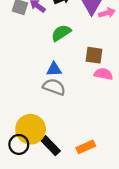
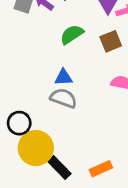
brown square: (94, 55) -> (111, 41), moved, turned -30
black circle: (19, 144) -> (19, 123), moved

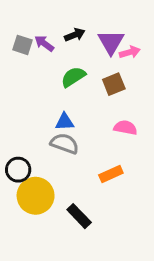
black rectangle: (59, 167) -> (79, 216), moved
orange rectangle: (101, 169) -> (111, 174), moved

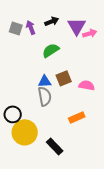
purple arrow: (44, 44) -> (31, 27), turned 32
brown square: (114, 84) -> (64, 78), moved
gray semicircle: (65, 144) -> (45, 96), turned 60

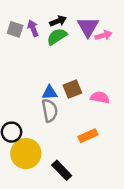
green semicircle: (51, 50) -> (57, 37), moved

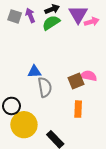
brown square: (72, 89) -> (76, 81), moved
blue triangle: (50, 93) -> (34, 72), moved
orange rectangle: (88, 136) -> (78, 109), turned -63

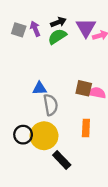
brown square: (76, 81) -> (84, 88), moved, turned 35
black circle: (12, 106) -> (23, 135), moved
yellow circle: (24, 125) -> (44, 136), moved

